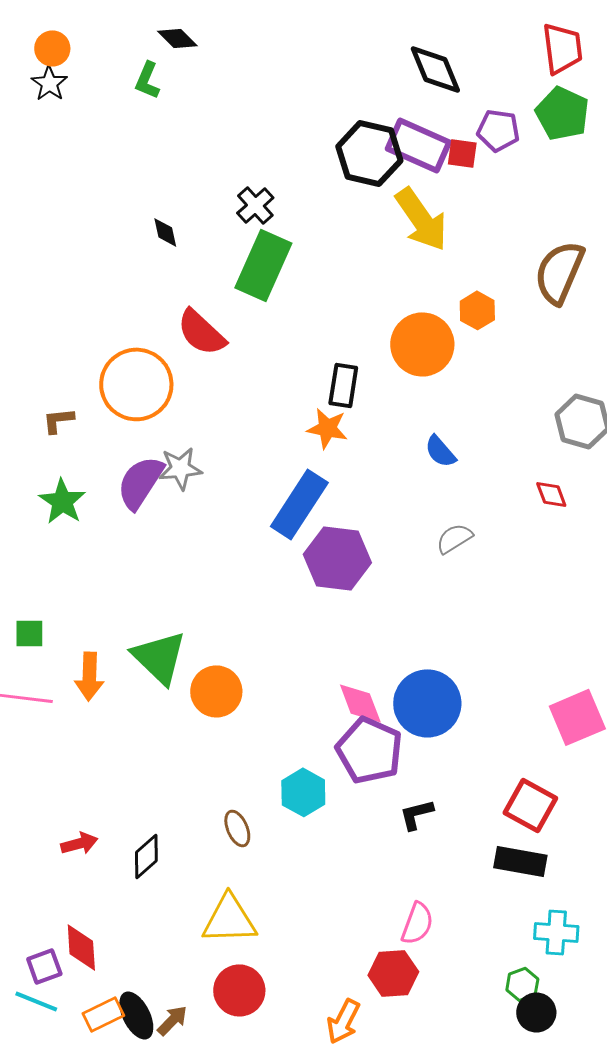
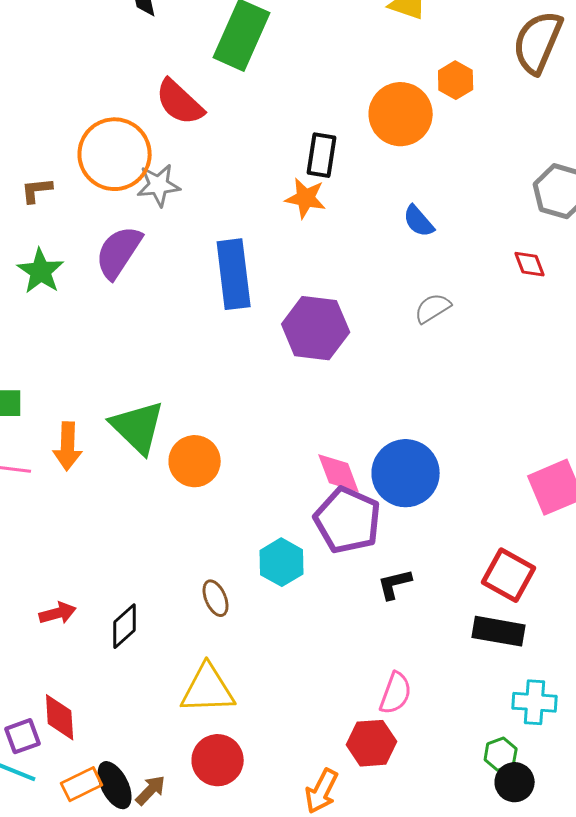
gray star: (180, 468) -> (159, 185), moved
blue rectangle: (299, 504) -> (234, 274), moved, turned -40

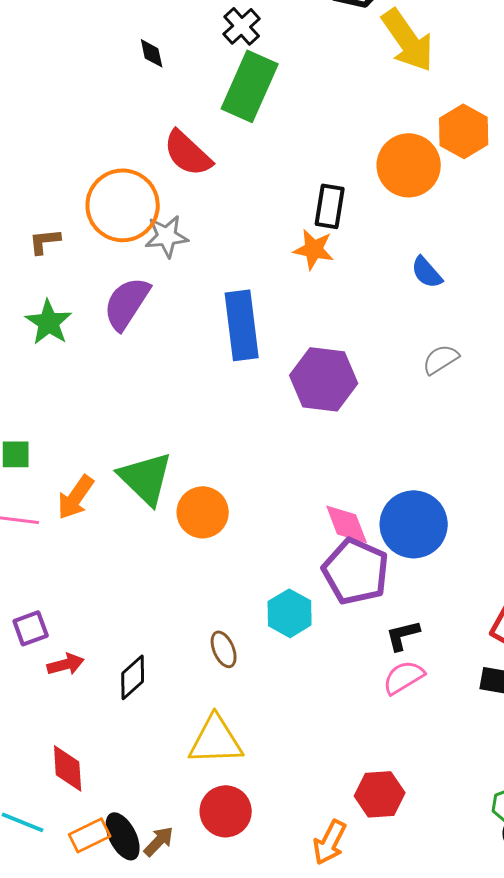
orange hexagon: (456, 80) -> (464, 131), size x1.4
orange arrow: (68, 446) -> (76, 497), turned 33
pink semicircle: (396, 693) -> (404, 677), moved, turned -141
purple square: (23, 736) -> (31, 628), moved

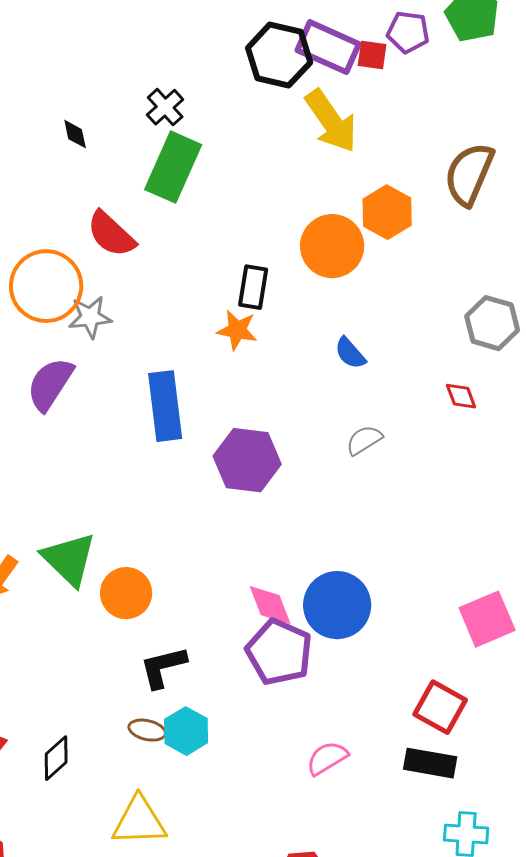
cyan hexagon: (290, 613) -> (186, 731), moved
black L-shape: (403, 635) -> (163, 667), moved, size x1.4
brown ellipse: (224, 649) -> (147, 730), turned -54

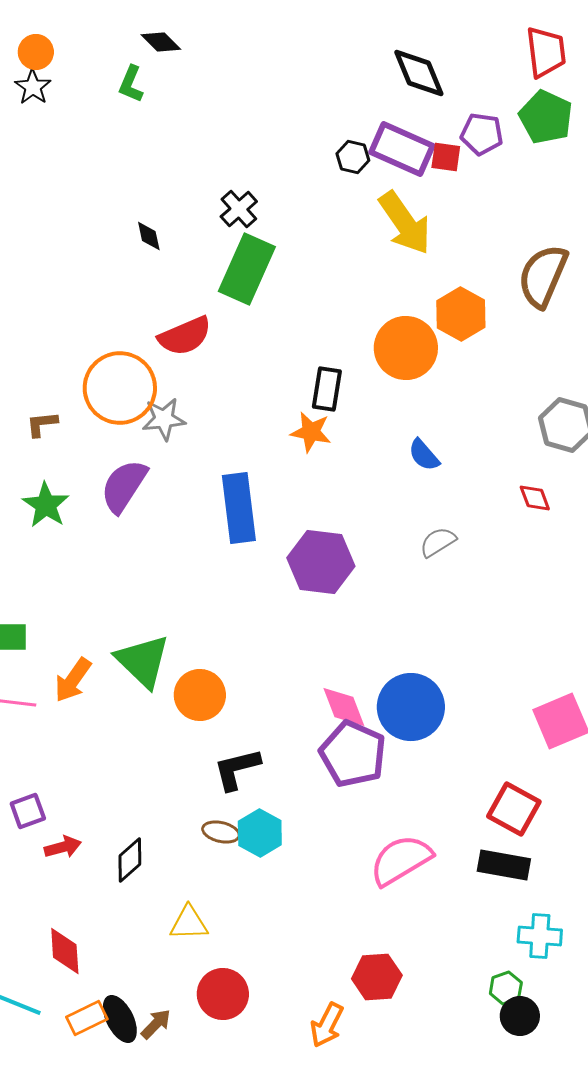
black hexagon: (279, 55) -> (353, 157), size x0.5
red semicircle: (111, 234) -> (185, 336), turned -66
pink semicircle: (327, 758) -> (401, 860), size x1.5
yellow triangle: (139, 821) -> (189, 923), moved, size x0.7

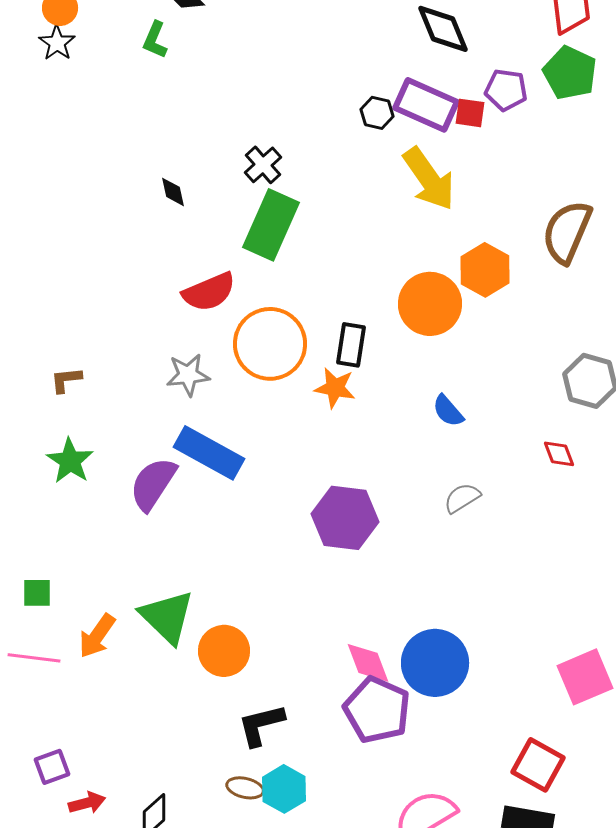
orange circle: (120, 388) -> (270, 344), moved
purple semicircle: (124, 486) -> (153, 484), moved
blue rectangle: (239, 508) -> (209, 453), moved, turned -54

